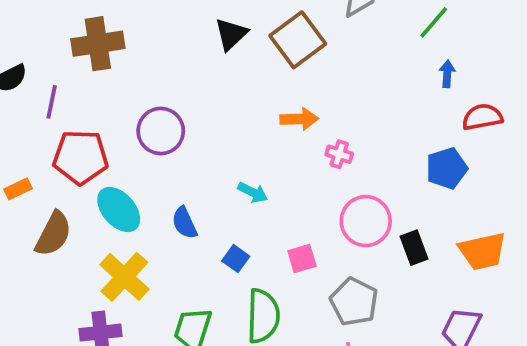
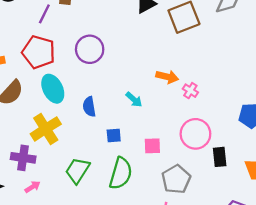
purple line: (52, 102) -> (44, 14), moved
orange arrow: (299, 119) -> (167, 77), moved
blue square: (236, 259) -> (114, 136), turned 35

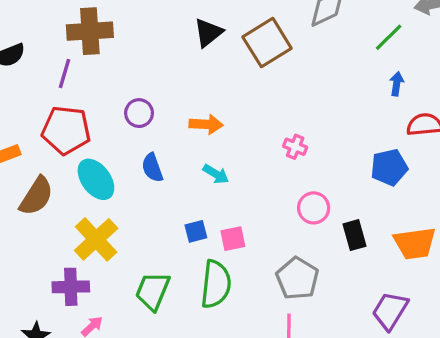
purple circle: (90, 49) -> (139, 113), size x0.7
orange arrow: (167, 77) -> (206, 124), moved
blue semicircle: (89, 107) -> (152, 168), moved
pink circle: (195, 134) -> (314, 208), size x0.7
pink square: (152, 146) -> (233, 239), moved

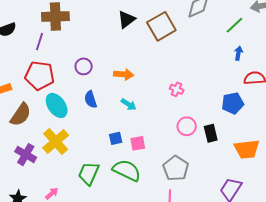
black rectangle: (354, 235) -> (211, 133), moved
green semicircle: (216, 284) -> (127, 170), turned -72
purple cross: (71, 287) -> (26, 155), moved, turned 30

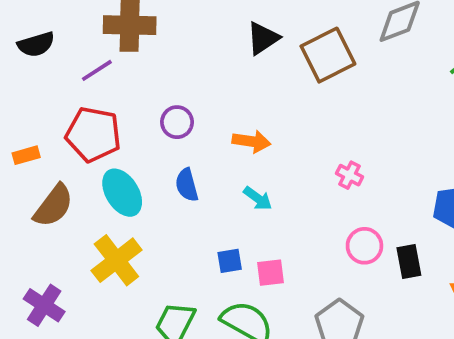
purple line: (39, 42) -> (97, 70), turned 36
purple cross: (26, 155) -> (44, 305), moved

